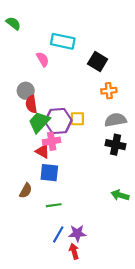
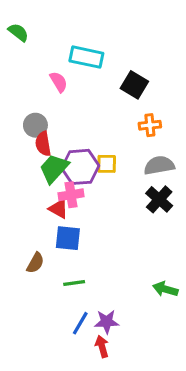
black cross: (116, 145) -> (159, 199), turned 30
green arrow: (120, 195) -> (165, 289), moved

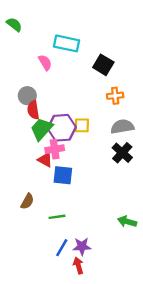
blue square: (68, 238) -> (63, 175), moved

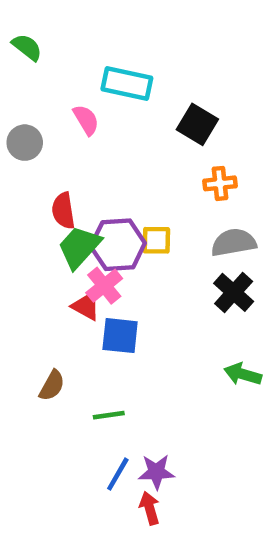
gray circle: (27, 96) -> (25, 143), moved
pink cross: (55, 149) -> (104, 286), turned -30
green arrow: (127, 222) -> (243, 374), moved

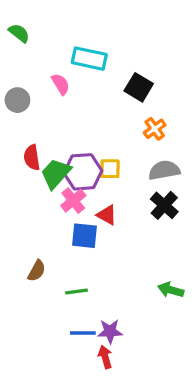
orange cross: (220, 183) -> (155, 129), turned -30
red semicircle: (63, 211) -> (32, 157), moved
red triangle: (86, 306) -> (107, 215), moved
green arrow: (243, 374) -> (171, 290), moved
blue line: (118, 474) -> (83, 333), turned 60

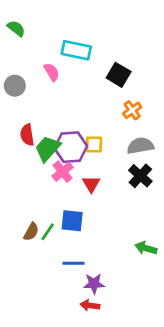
red triangle: (107, 215) -> (91, 184), turned 30
blue square: (84, 236) -> (72, 221), moved
green line: (76, 292) -> (48, 232), moved, turned -48
blue line: (83, 333) -> (73, 263), moved
red arrow: (105, 357) -> (90, 305), turned -66

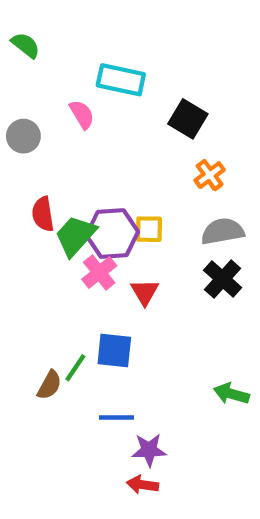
brown semicircle: (31, 232) -> (49, 385), moved

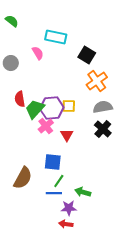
orange cross: (210, 175) -> (97, 81), size x1.5
green line: (75, 368) -> (59, 181), moved
brown semicircle: (49, 385) -> (23, 178), size x1.6
green arrow: (231, 394) -> (83, 192), moved

